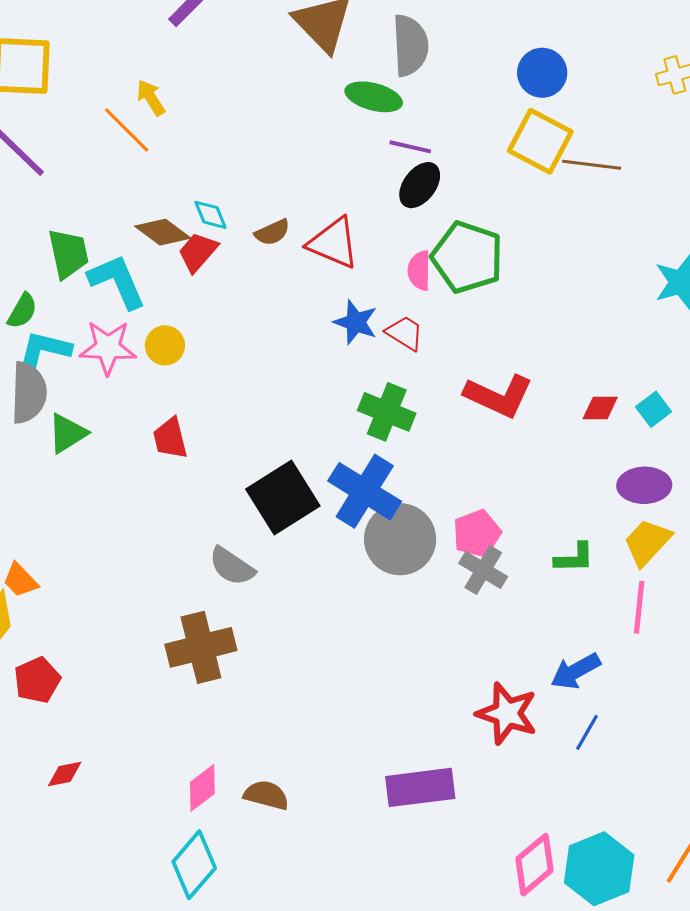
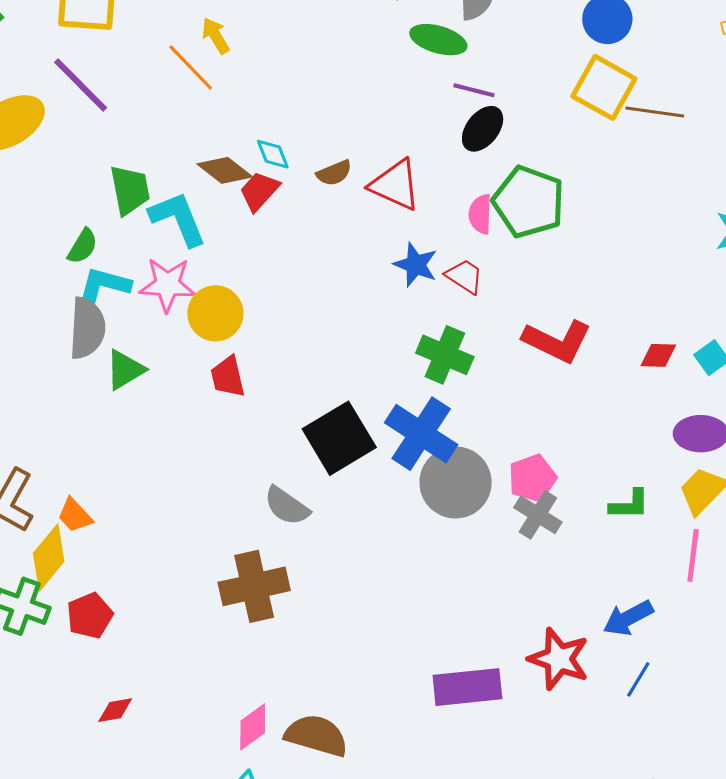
yellow circle: (165, 345) -> (215, 313), moved, size x1.4
purple rectangle: (420, 787) -> (467, 687), moved
brown semicircle: (266, 795) -> (316, 735), size x1.4

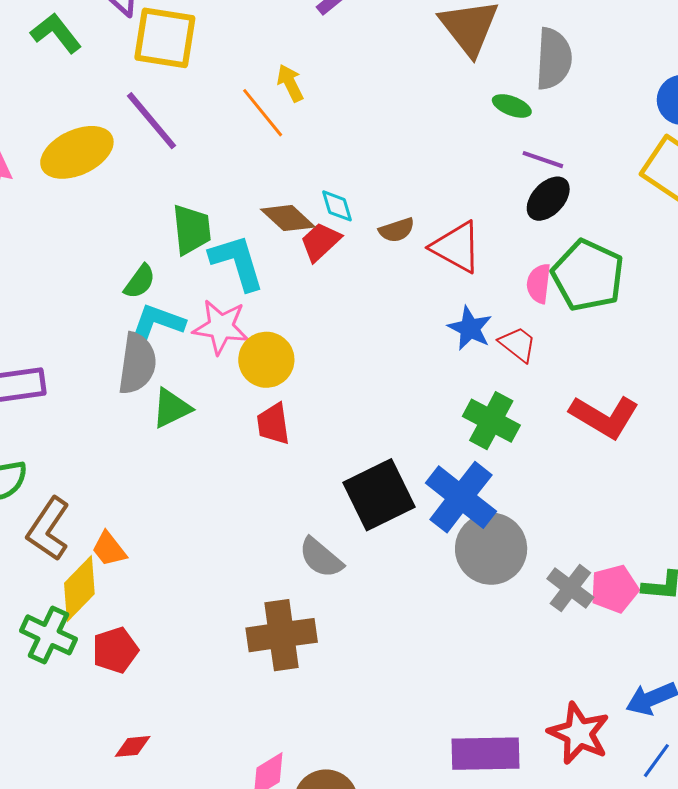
green ellipse: (438, 40) -> (512, 106), size x0.7
pink pentagon: (532, 478) -> (614, 589), moved

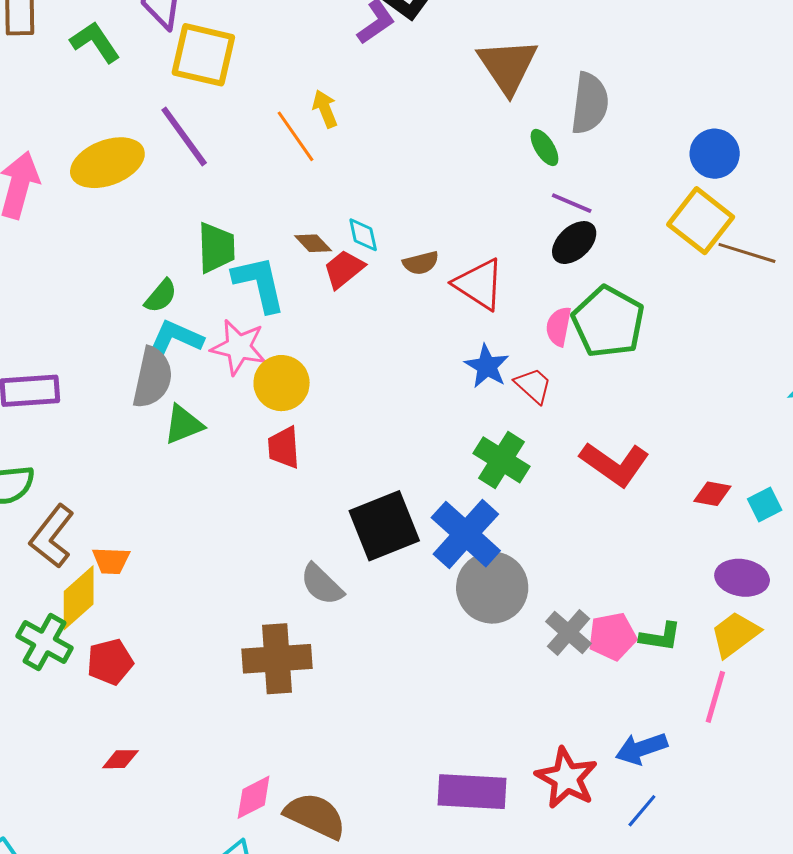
green ellipse: (512, 106) -> (544, 147), turned 33
brown diamond: (288, 218) -> (313, 243), size x0.7
orange trapezoid: (109, 549) -> (111, 561), turned -54

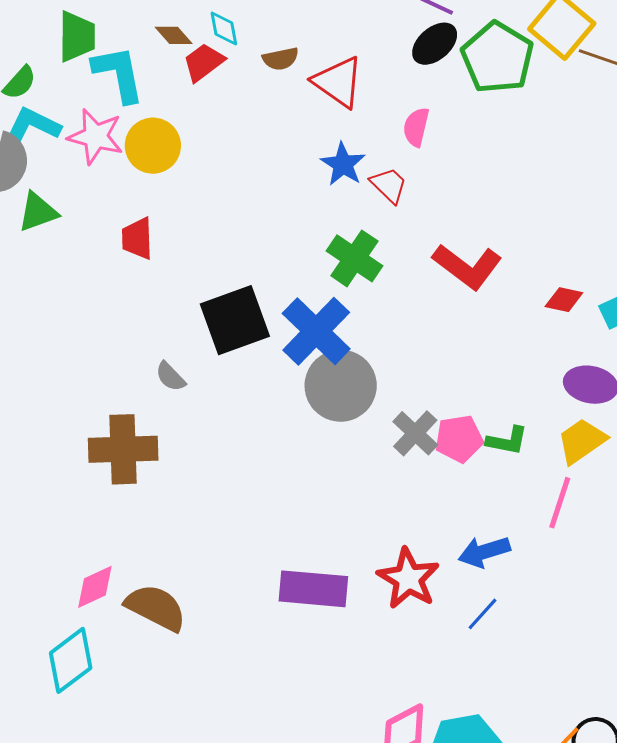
green pentagon: (608, 322) -> (497, 58), moved
yellow circle: (282, 383) -> (153, 146), moved
gray semicircle: (322, 584) -> (170, 377), size x0.7

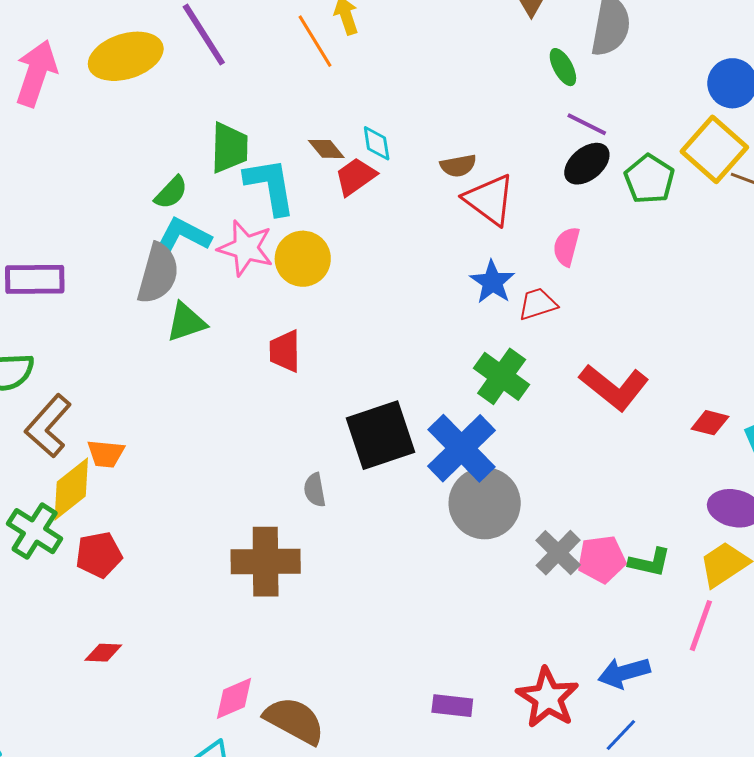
green pentagon: (497, 58) -> (649, 179), size x0.7
brown semicircle: (281, 59) -> (458, 166), moved
red trapezoid: (389, 185) -> (538, 304), turned -63
gray semicircle: (170, 377) -> (315, 490), turned 32
purple rectangle: (313, 589) -> (452, 706), size x0.6

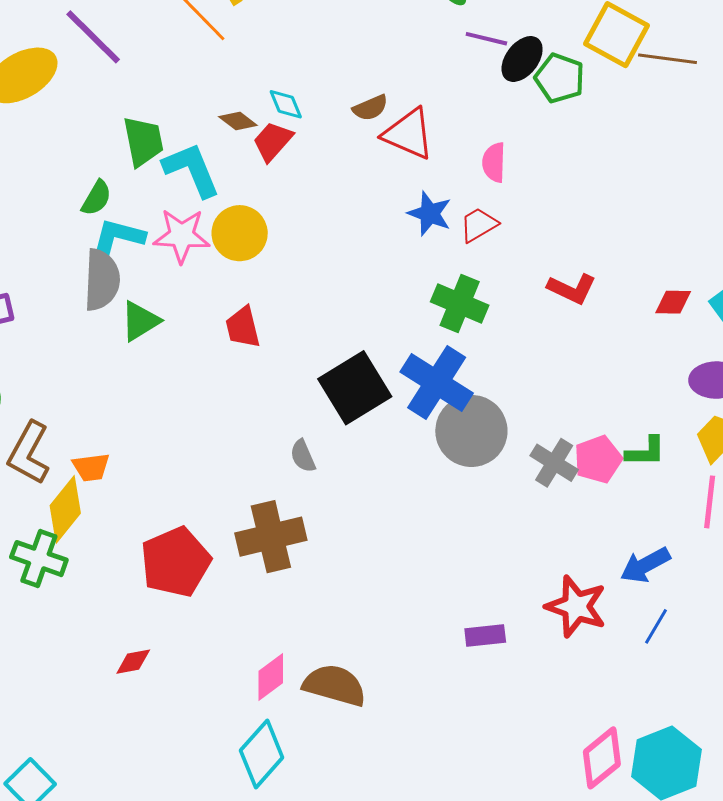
black ellipse: (587, 164) -> (522, 59), moved
red L-shape: (614, 387) -> (572, 289), size x0.7
red pentagon: (99, 555) -> (176, 562), moved, size x1.5

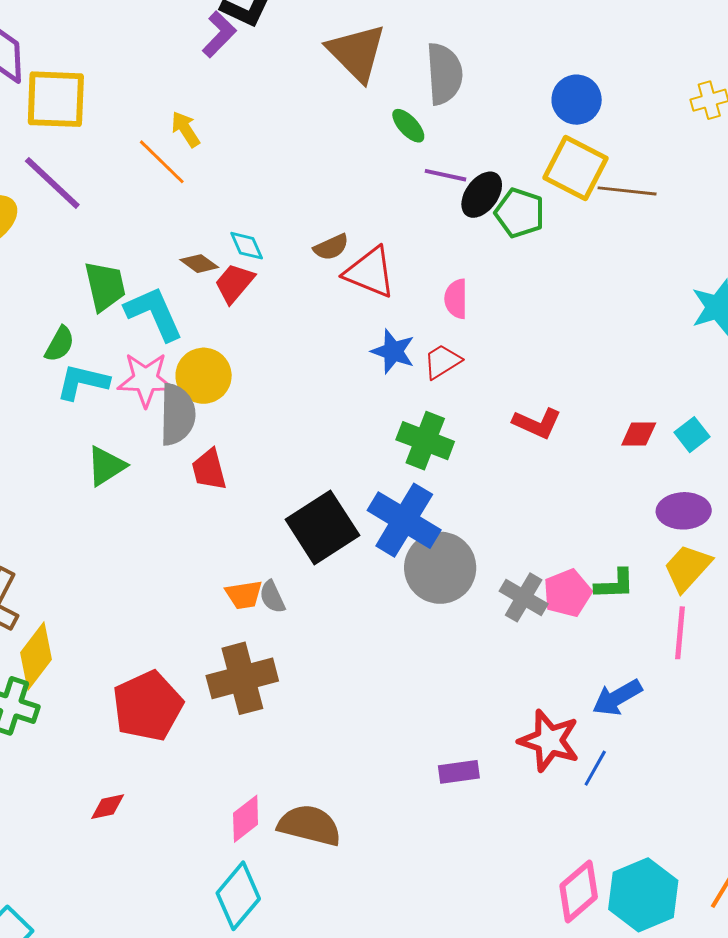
gray semicircle: (102, 280) -> (177, 415), moved
orange trapezoid: (91, 467) -> (244, 595), moved
blue line: (656, 626) -> (595, 768), moved

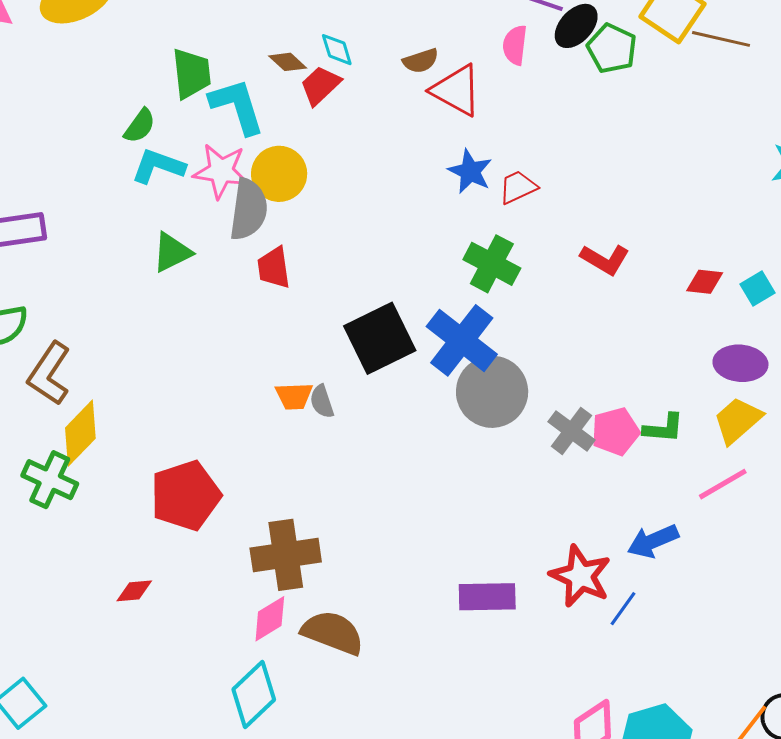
pink semicircle: (456, 299) -> (515, 45), moved
pink line: (680, 633) -> (723, 484), turned 48
brown cross: (242, 678) -> (286, 555), moved
purple rectangle: (459, 772) -> (487, 597), size x1.4

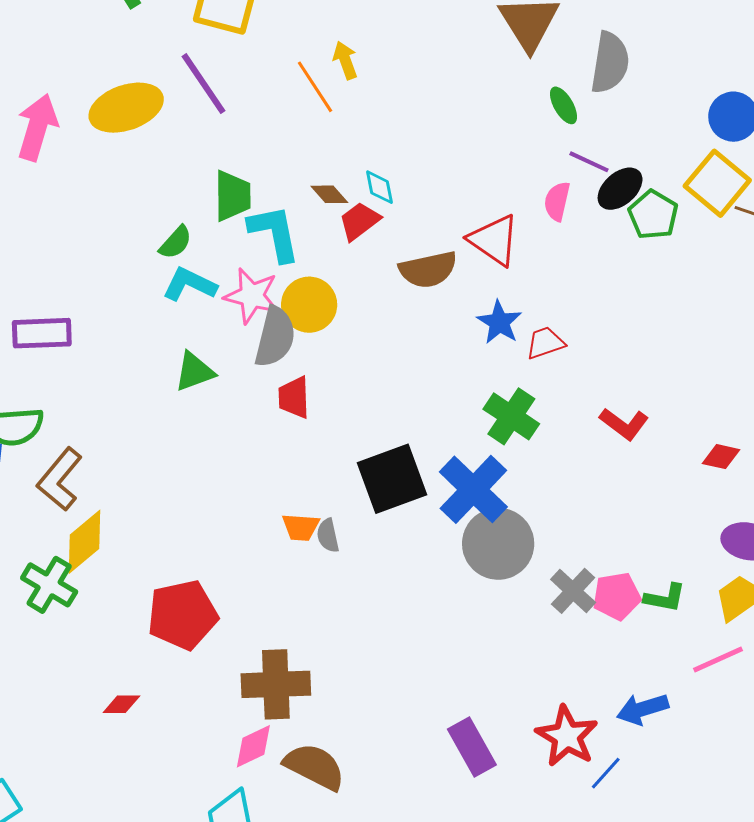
brown semicircle: (421, 61) -> (428, 270), moved, size x1.6
purple rectangle: (487, 597) -> (472, 747), turned 56

